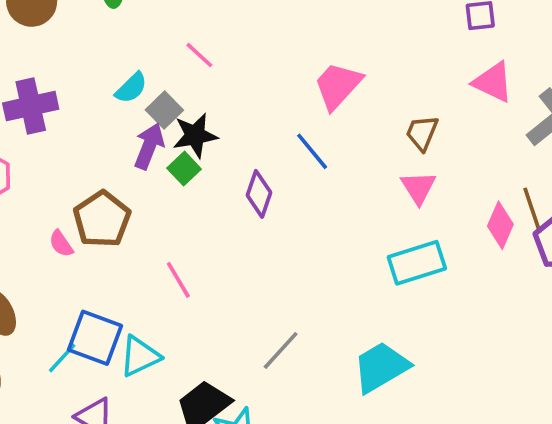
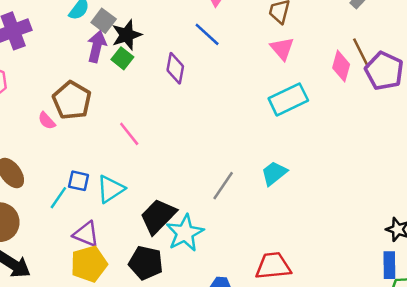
blue square: (95, 338) -> (79, 181), size x0.6
gray line: (281, 350) -> (223, 186), moved
cyan trapezoid: (381, 367) -> (274, 173), size x0.7

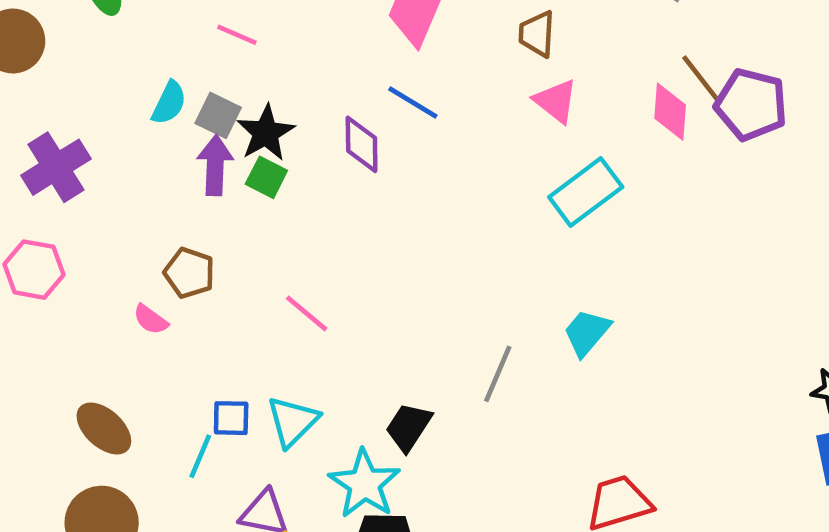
purple diamond: (175, 68) -> (362, 144), moved
brown pentagon: (72, 100) -> (189, 273), size x0.7
black trapezoid: (158, 216) -> (409, 427), moved, size x0.7
cyan star: (185, 233) -> (365, 484), moved

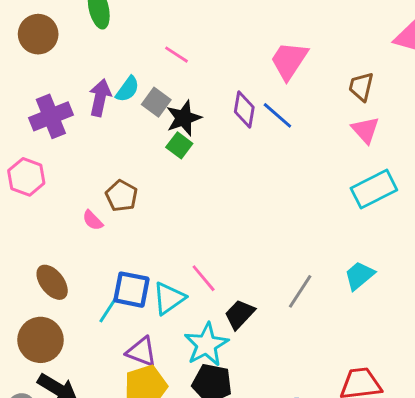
purple diamond: (362, 144) -> (244, 110), moved
purple arrow: (215, 165) -> (100, 98), moved
pink line: (307, 313) -> (204, 278), moved
blue square: (231, 418) -> (131, 290), size x1.5

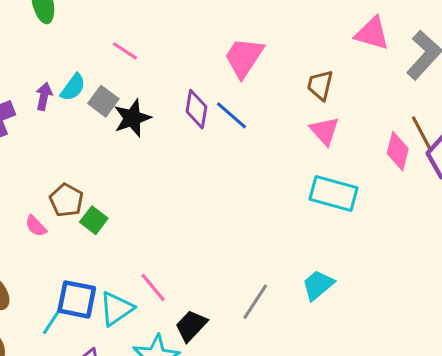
purple arrow: (100, 98) -> (44, 96), size x0.7
green square: (179, 145) -> (94, 220), moved
cyan rectangle: (374, 189) -> (333, 194), turned 42

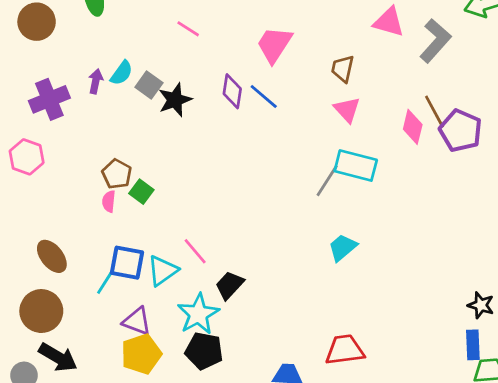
pink line: (125, 51) -> (188, 29), moved
pink semicircle: (36, 226) -> (109, 201), moved, turned 50
gray line: (255, 302) -> (327, 181), moved

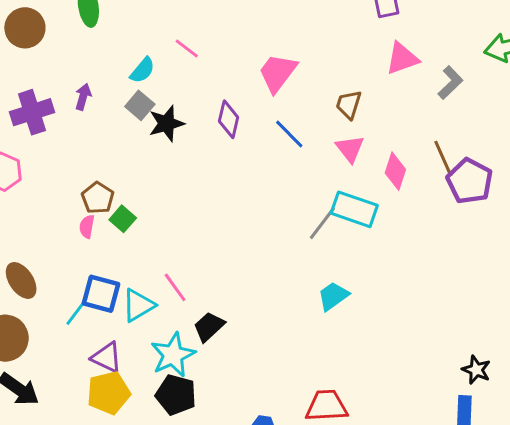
pink triangle: (389, 22) -> (402, 58), turned -40
gray L-shape: (435, 41) -> (450, 83), size x0.7
cyan semicircle: (122, 73) -> (142, 70), moved
blue line: (264, 97) -> (289, 134), moved
pink diamond: (413, 127) -> (395, 171), moved

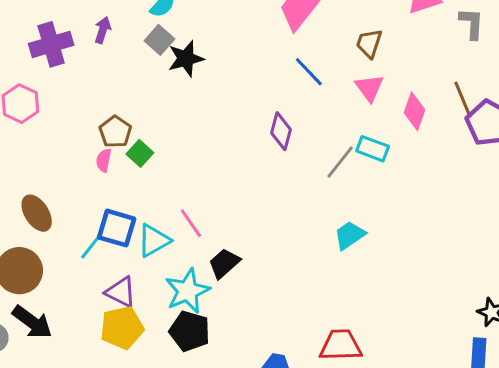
gray L-shape: (450, 83) -> (472, 23), turned -44
purple diamond: (229, 119) -> (281, 131), moved
cyan rectangle: (354, 209) -> (373, 149), size x0.7

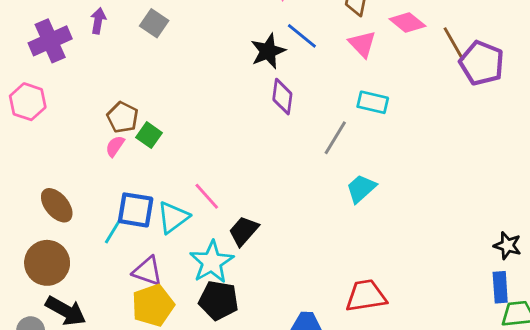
black star: (186, 59) -> (268, 51), moved
pink diamond: (415, 111) -> (407, 22), moved, turned -63
pink semicircle: (104, 160) -> (115, 146), turned 30
gray line: (340, 162) -> (335, 138), moved

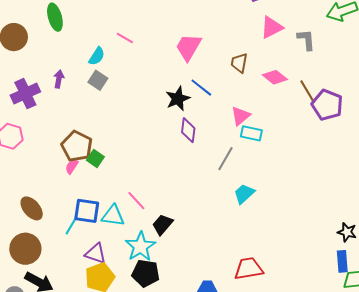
pink triangle: (362, 44) -> (241, 116), moved, turned 35
brown pentagon: (123, 117) -> (77, 146), size x1.4
cyan triangle: (173, 217) -> (113, 216), turned 45

